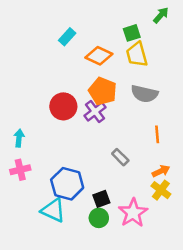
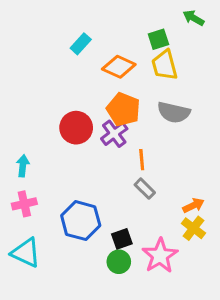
green arrow: (161, 15) -> (193, 18), turned -102
orange line: (157, 134) -> (142, 160), moved
cyan triangle: (53, 210) -> (26, 253), moved

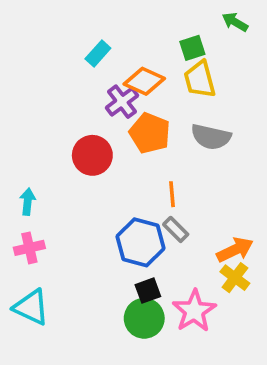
purple cross: (114, 134) -> (122, 102), moved
orange arrow: (193, 205) -> (235, 250), size x1.4
blue hexagon: (81, 221) -> (141, 242), moved
green circle: (119, 262) -> (144, 318), size x1.4

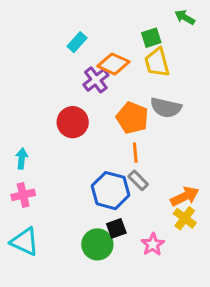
orange pentagon: (150, 133) -> (132, 118), moved
pink star: (194, 311) -> (153, 244), size x0.7
green circle: (144, 318) -> (97, 244), moved

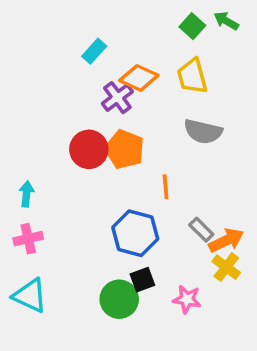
green square: (151, 38) -> (192, 26), moved, turned -30
orange pentagon: (132, 118) -> (125, 149), moved
gray rectangle: (138, 180) -> (201, 230), moved
pink star: (153, 244) -> (187, 299), turned -30

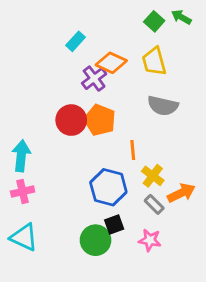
cyan arrow: (26, 194) -> (21, 156), size x1.5
gray rectangle: (201, 230) -> (154, 204), moved
yellow cross: (226, 267) -> (153, 176), moved

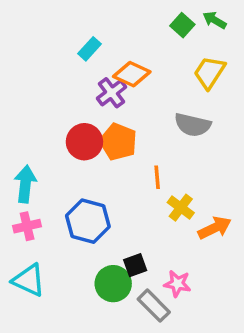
yellow trapezoid: (154, 61) -> (209, 72), moved, turned 48
blue hexagon: (108, 187) -> (88, 221), moved
gray rectangle: (154, 204) -> (154, 306), moved, size x1.4

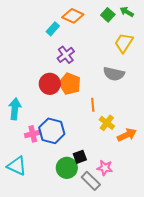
orange diamond: (132, 74) -> (73, 16), moved
pink cross: (27, 226) -> (33, 134), moved

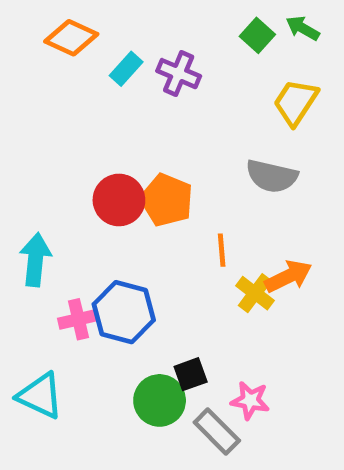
orange diamond: (73, 16) -> (71, 38), moved
purple cross: (66, 55) -> (179, 74), moved, turned -30
orange arrow: (127, 135) -> (288, 276), moved

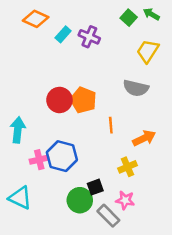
yellow cross: (255, 293) -> (127, 167), moved, turned 30

